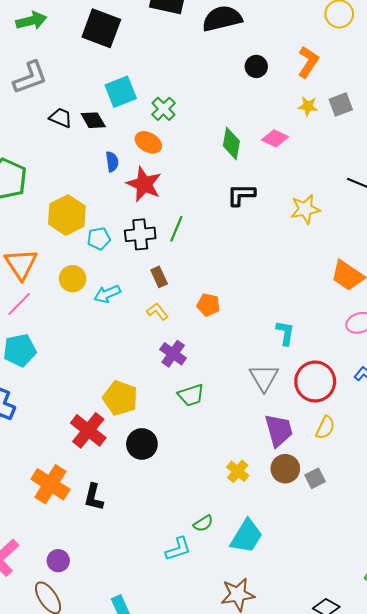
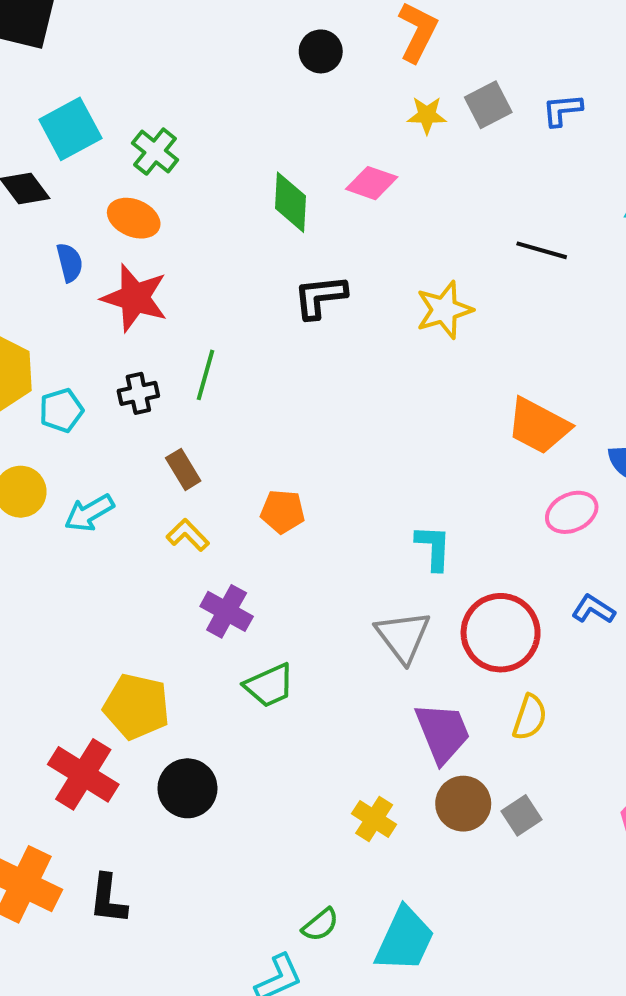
black cross: (140, 234) -> (138, 393), size x0.7

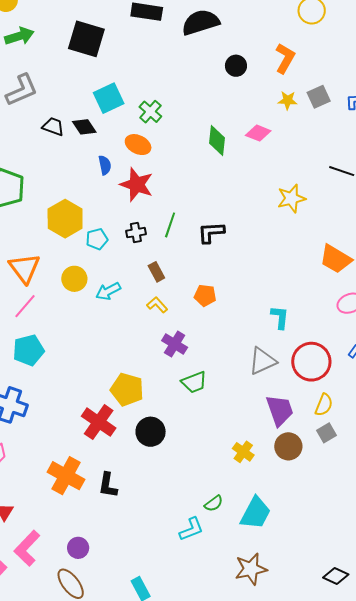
black L-shape: (320, 297) -> (211, 232), moved
gray triangle: (403, 636) -> (262, 361), turned 40
gray square: (522, 815) -> (327, 433), moved

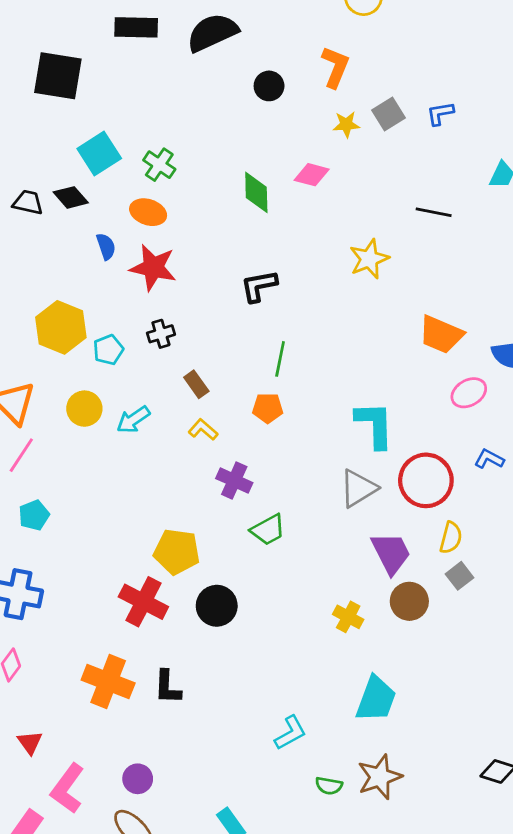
green line: (170, 225) -> (280, 359), moved
black L-shape: (211, 232) -> (259, 286), moved
cyan L-shape: (280, 317) -> (375, 425), size x1.5
cyan pentagon: (29, 350) -> (34, 515), size x0.7
green semicircle: (214, 503) -> (329, 786), moved, turned 54

